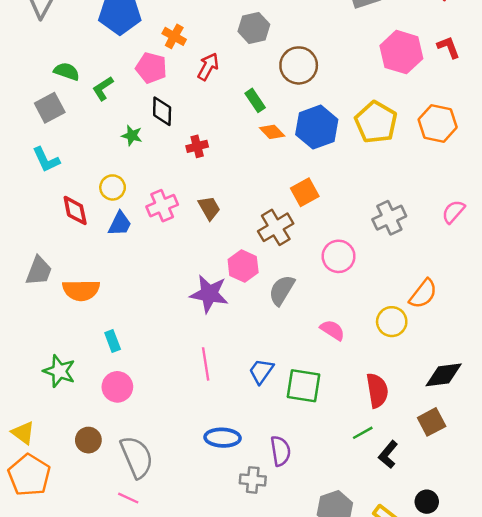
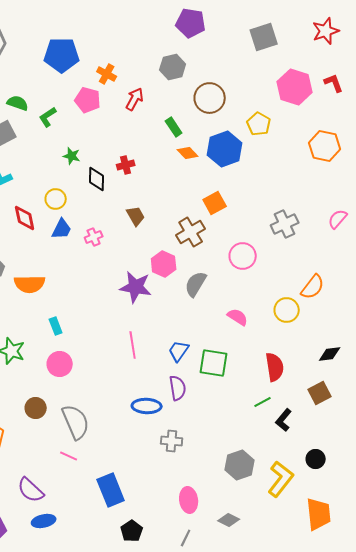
black diamond: (162, 111) -> (97, 179), moved
yellow pentagon: (376, 122) -> (259, 124), moved, size x0.7
pink cross: (162, 206) -> (94, 237), moved, size x0.7
black diamond: (444, 375) -> (330, 354), size x0.7
purple semicircle: (281, 451) -> (178, 388), moved

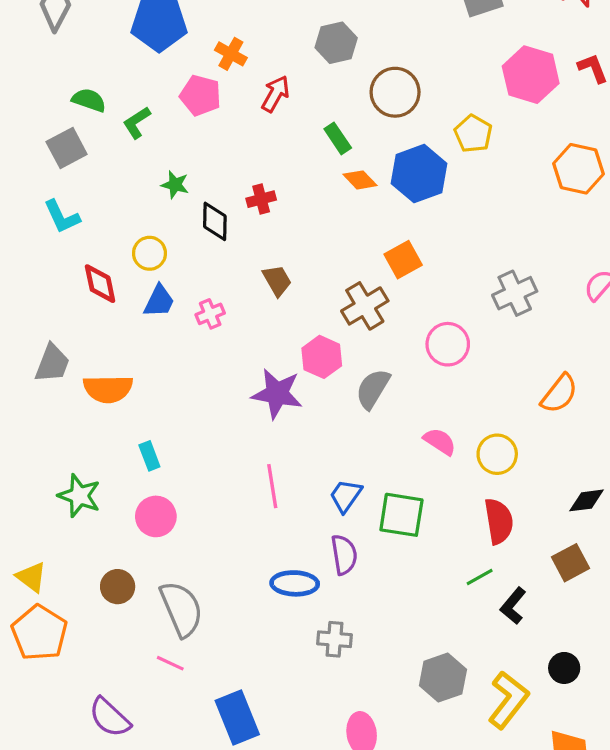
yellow circle: (287, 310) -> (497, 454), moved

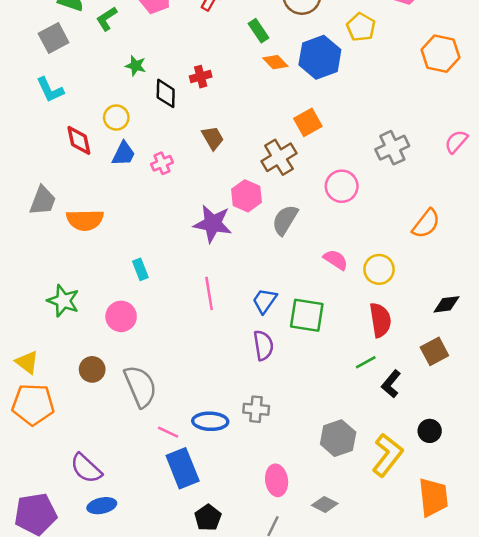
cyan rectangle: (149, 456) -> (140, 269), moved
blue ellipse: (295, 583) -> (210, 421), moved
orange pentagon: (39, 633) -> (33, 404), turned -30
pink line: (170, 663) -> (168, 432), moved

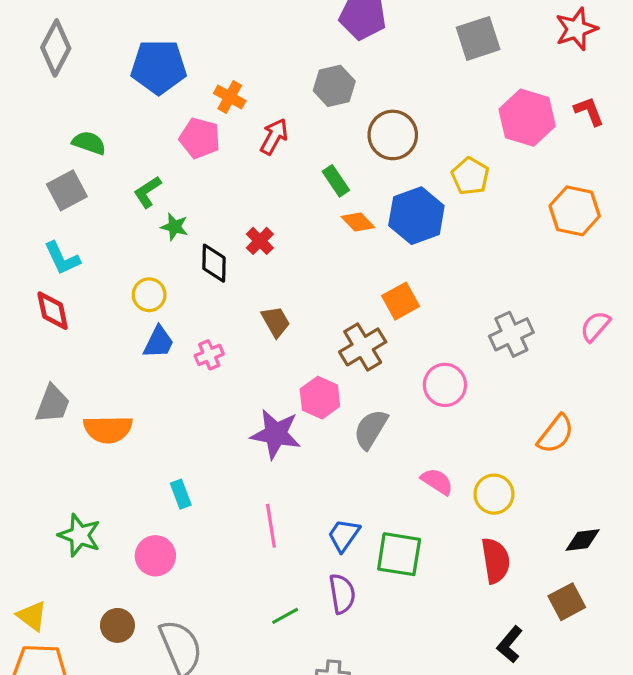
green L-shape: (107, 19) -> (148, 192), moved
red cross: (201, 77) -> (260, 241), turned -30
red diamond: (79, 140) -> (53, 311), moved
green line: (366, 362) -> (285, 616), moved

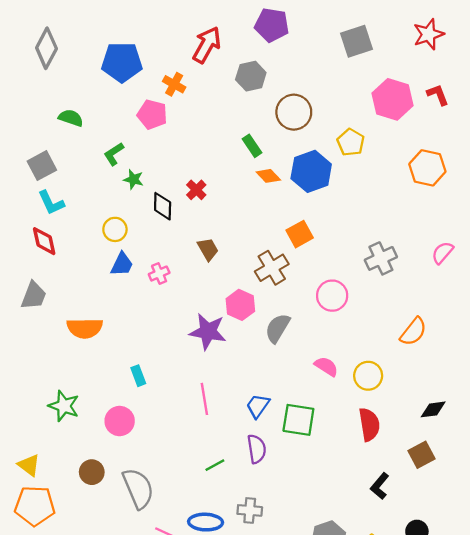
red arrow: (274, 137) -> (207, 45), moved, size x1.4
gray square: (67, 190) -> (42, 166), moved
gray trapezoid: (53, 404) -> (34, 296), moved

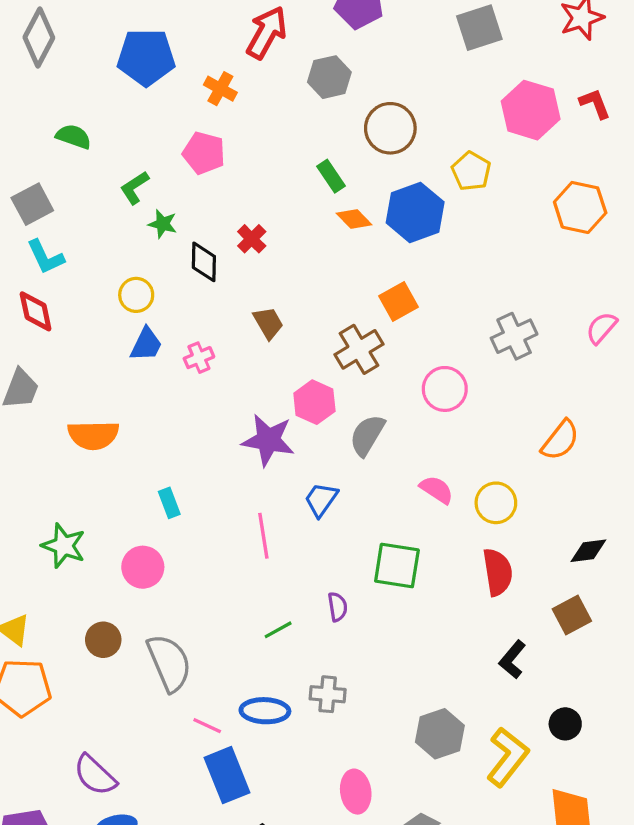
pink pentagon: (152, 114) -> (204, 153), moved
blue trapezoid: (258, 406) -> (321, 500), moved
purple semicircle: (257, 449) -> (338, 607), size x0.7

